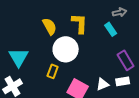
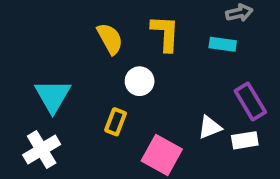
cyan rectangle: (111, 29) -> (223, 44), turned -48
white circle: (66, 49) -> (140, 81), size x0.6
white triangle: (103, 84) -> (210, 127), moved

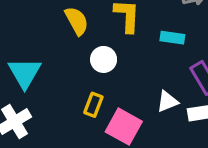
cyan rectangle: (223, 44) -> (172, 38), moved
yellow rectangle: (116, 122) -> (93, 105), moved

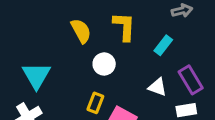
cyan rectangle: (172, 38) -> (163, 45), turned -60
white triangle: (167, 101) -> (157, 87), moved, turned 42

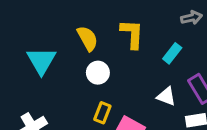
white circle: (104, 64) -> (98, 73), moved
cyan triangle: (36, 76) -> (41, 61), moved

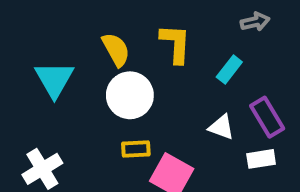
white circle: (98, 73) -> (130, 95), size x1.5
yellow rectangle: (102, 113) -> (136, 149), turned 66

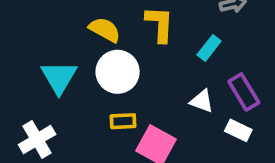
yellow semicircle: (116, 50) -> (105, 30), turned -32
cyan triangle: (54, 79) -> (59, 77), moved
white rectangle: (261, 159) -> (238, 130), turned 35

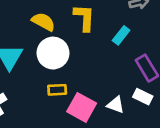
white triangle: (202, 101) -> (116, 105), moved

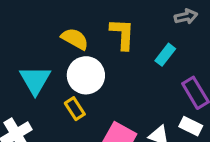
yellow rectangle: (57, 90) -> (75, 109), moved, turned 60

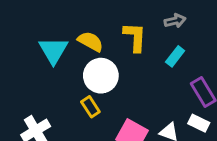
gray arrow: (186, 17) -> (175, 21), moved
cyan triangle: (35, 80) -> (53, 50), moved

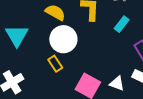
cyan triangle: (53, 50) -> (17, 36), moved

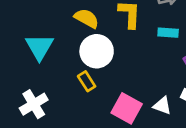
cyan rectangle: (122, 24) -> (168, 33), turned 56

